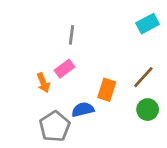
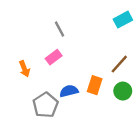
gray line: (72, 35) -> (60, 29), turned -35
orange arrow: (43, 83) -> (24, 69), moved
orange rectangle: (107, 90) -> (95, 85), moved

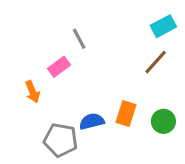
pink rectangle: (54, 57) -> (59, 67), moved
brown line: (119, 64) -> (156, 62), moved
gray pentagon: (45, 105) -> (61, 140), turned -30

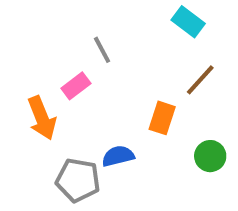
cyan rectangle: (163, 26) -> (188, 22), moved, turned 65
orange arrow: (32, 92) -> (42, 118), size x1.5
orange rectangle: (126, 114) -> (162, 118), moved

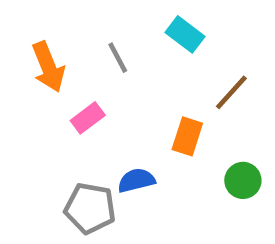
cyan rectangle: (188, 22) -> (185, 34), moved
pink rectangle: (76, 86) -> (88, 118), moved
orange arrow: (42, 118) -> (48, 67), moved

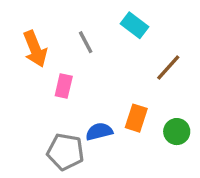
pink rectangle: (88, 118) -> (64, 86), turned -40
orange rectangle: (187, 136) -> (136, 118), moved

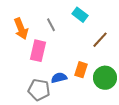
pink rectangle: (64, 86) -> (38, 51), size x1.5
green circle: (177, 132) -> (105, 78), size x1.5

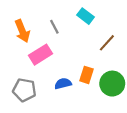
pink rectangle: (38, 51) -> (40, 55), turned 45
gray pentagon: (39, 90) -> (24, 90), moved

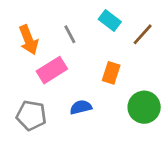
brown line: (107, 43) -> (143, 34), moved
orange rectangle: (87, 75) -> (111, 73), moved

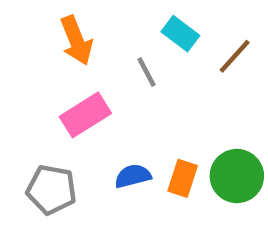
gray line: (70, 34) -> (146, 72), moved
orange arrow: (29, 40) -> (76, 40), moved
orange rectangle: (111, 73) -> (183, 178), moved

